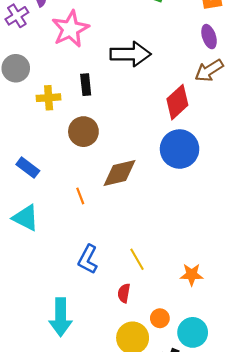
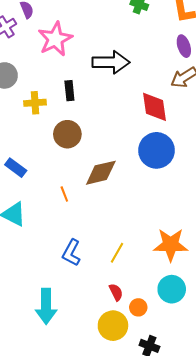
red diamond: (177, 102) -> (154, 107), turned -56
yellow line: (137, 259) -> (117, 253), turned 60
orange star: (192, 275) -> (171, 245), moved, size x1.6
red semicircle: (124, 293) -> (116, 292), moved, turned 144
cyan circle: (193, 332) -> (172, 289), moved

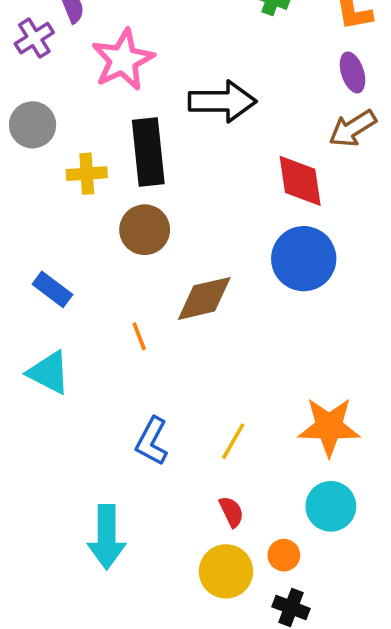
black rectangle: (69, 91) -> (148, 152), size x1.8
orange circle: (138, 307) -> (284, 555), moved

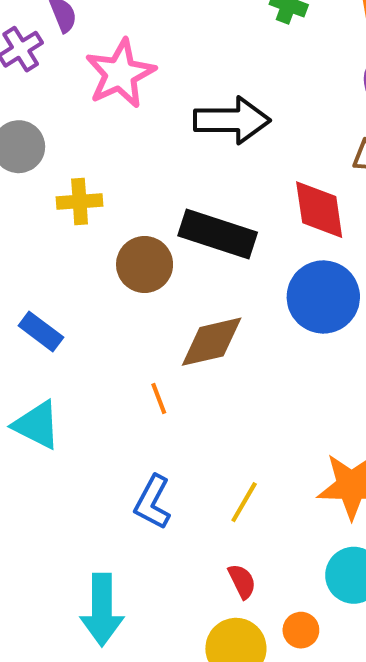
black rectangle: (148, 152) -> (218, 234), moved, turned -66
orange line: (139, 336) -> (159, 399), moved

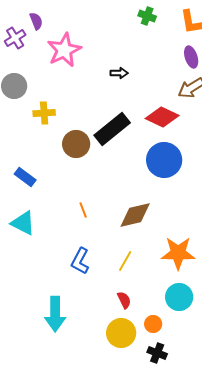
black arrow: (232, 120) -> (119, 73), size x0.5
red diamond: (319, 210) -> (162, 117), turned -56
black rectangle: (218, 234) -> (112, 129), turned -57
brown diamond: (212, 342) -> (135, 215), moved

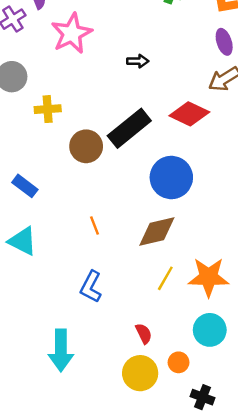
blue circle: (164, 160) -> (171, 177), moved
yellow line: (125, 261) -> (165, 278), moved
black cross: (157, 353) -> (203, 397), moved

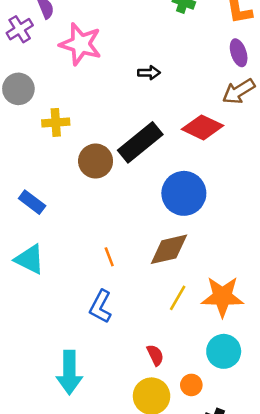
pink star: (72, 33) -> (81, 44), turned -30
orange line: (95, 226) -> (109, 257), moved

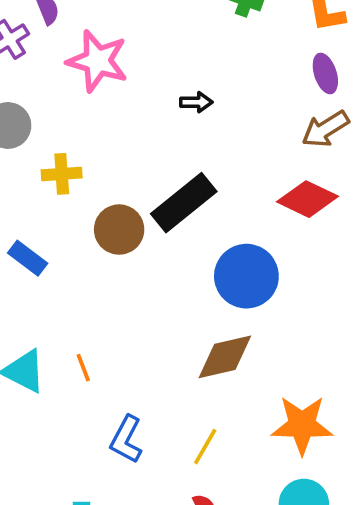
red diamond: (203, 127) -> (307, 199), moved
blue rectangle: (32, 202) -> (28, 258), moved
orange line: (109, 257) -> (83, 368), moved
yellow line: (178, 298) -> (205, 447), moved

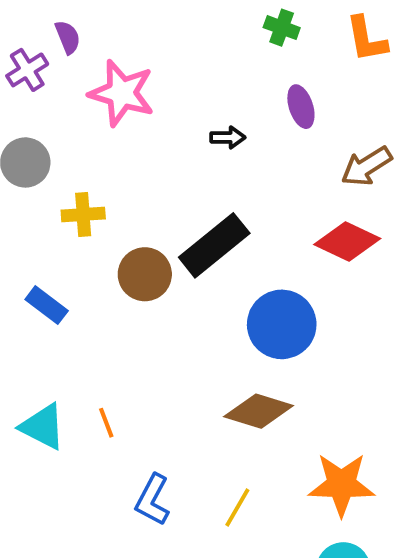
purple ellipse: (325, 73) -> (301, 107), moved
brown diamond: (225, 357) -> (259, 411), turned 30

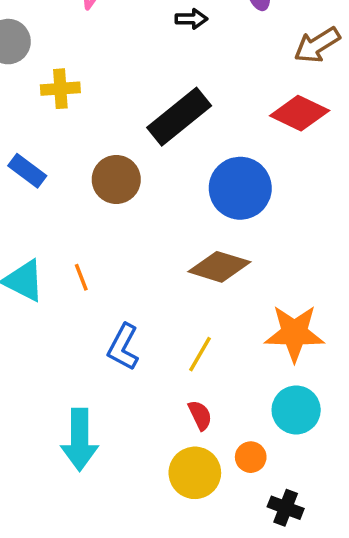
brown circle: (145, 274) -> (116, 179), moved

